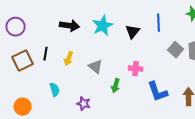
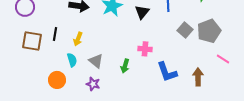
brown square: (23, 61) -> (32, 41), turned 35
gray triangle: (96, 67) -> (96, 61), moved
cyan semicircle: (55, 90) -> (72, 60), moved
orange circle: (23, 107) -> (57, 80), moved

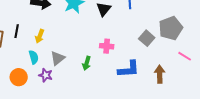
gray square: (185, 30) -> (147, 38), moved
gray triangle: (96, 61) -> (58, 58), turned 42
blue L-shape: (167, 72) -> (129, 69), turned -75
purple star: (93, 84) -> (46, 75), moved

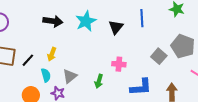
gray pentagon: (171, 28) -> (183, 46), turned -30
black line: (17, 31) -> (28, 60), moved, turned 32

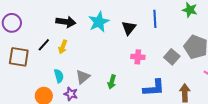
yellow arrow: (52, 54) -> (63, 47), moved
black line: (28, 60) -> (44, 45), moved
pink cross: (119, 64) -> (138, 57), moved

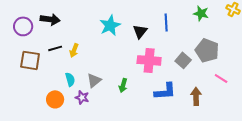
black arrow: (66, 22) -> (50, 19), moved
black line: (44, 45) -> (55, 48), turned 32
pink cross: (138, 57) -> (149, 60), size x1.6

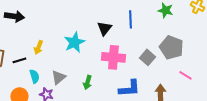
cyan star: (110, 25) -> (74, 42), moved
black line: (55, 48) -> (19, 60), moved

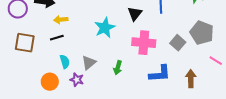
yellow arrow: (38, 47) -> (61, 20), moved, turned 64
black line: (19, 60) -> (57, 38), moved

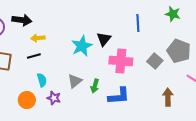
black triangle: (135, 14) -> (104, 39), moved
gray triangle: (89, 63) -> (75, 81), moved
blue L-shape: (160, 74) -> (119, 96), moved

